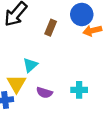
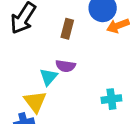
purple semicircle: (44, 93) -> (65, 66), moved

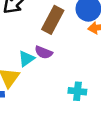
brown rectangle: (67, 29) -> (53, 20), size x1.5

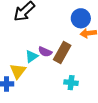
brown rectangle: (53, 20) -> (62, 53), moved

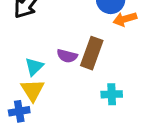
cyan triangle: (32, 56) -> (34, 67), moved

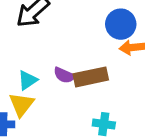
brown rectangle: (92, 53) -> (91, 77), turned 48

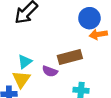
purple semicircle: (64, 75) -> (50, 71), moved

